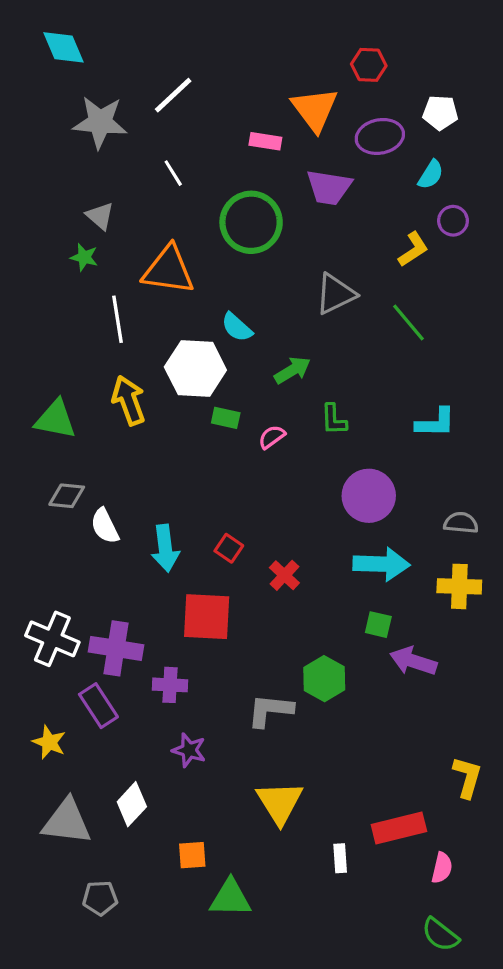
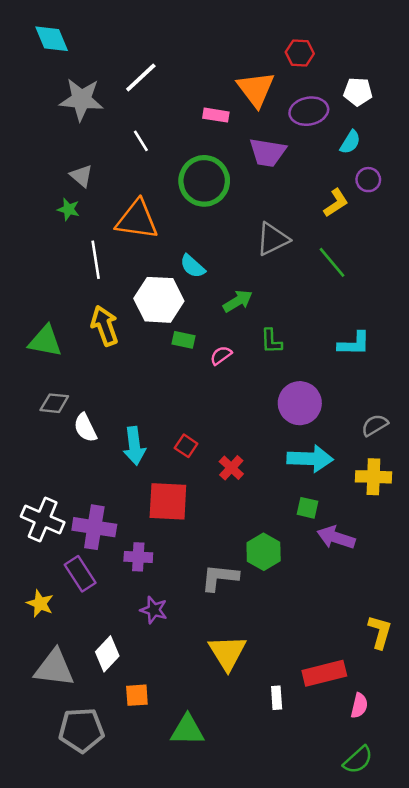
gray semicircle: (461, 523) -> (375, 425), turned -36
orange square: (192, 855) -> (137, 695), moved
gray pentagon: (100, 898) -> (81, 730), size x1.6
green semicircle: (440, 935) -> (358, 760), turned -80

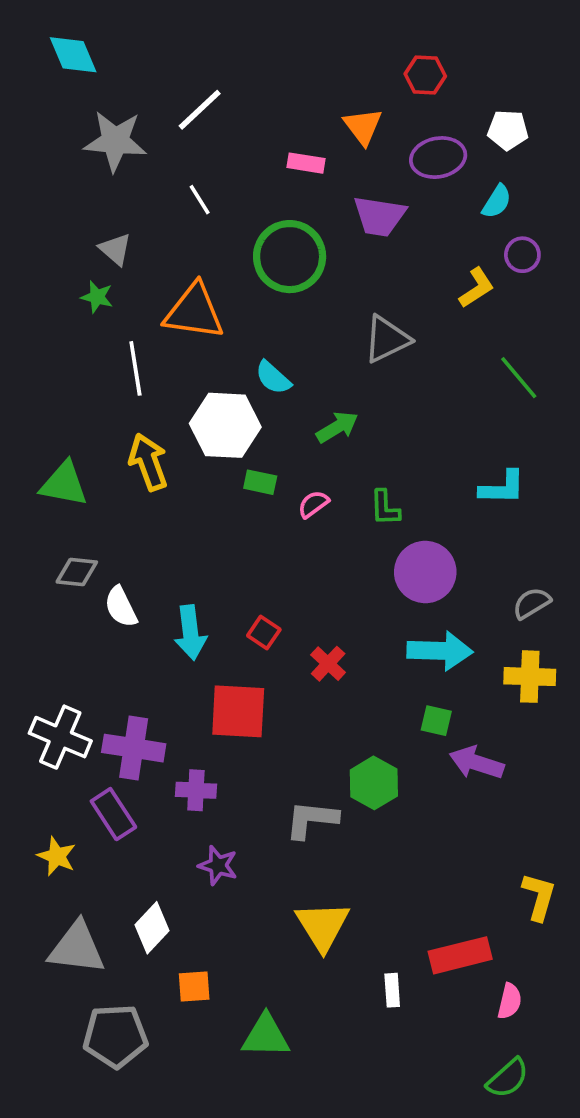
orange triangle: (256, 89) -> (363, 126), size x0.7
green line: (332, 262) -> (519, 378), moved
green L-shape: (271, 341) -> (385, 508), moved

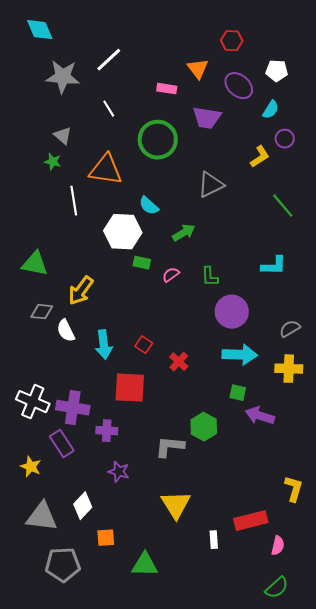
purple ellipse: (438, 158) -> (239, 86), turned 52
yellow arrow: (148, 462) -> (81, 291), moved, turned -124

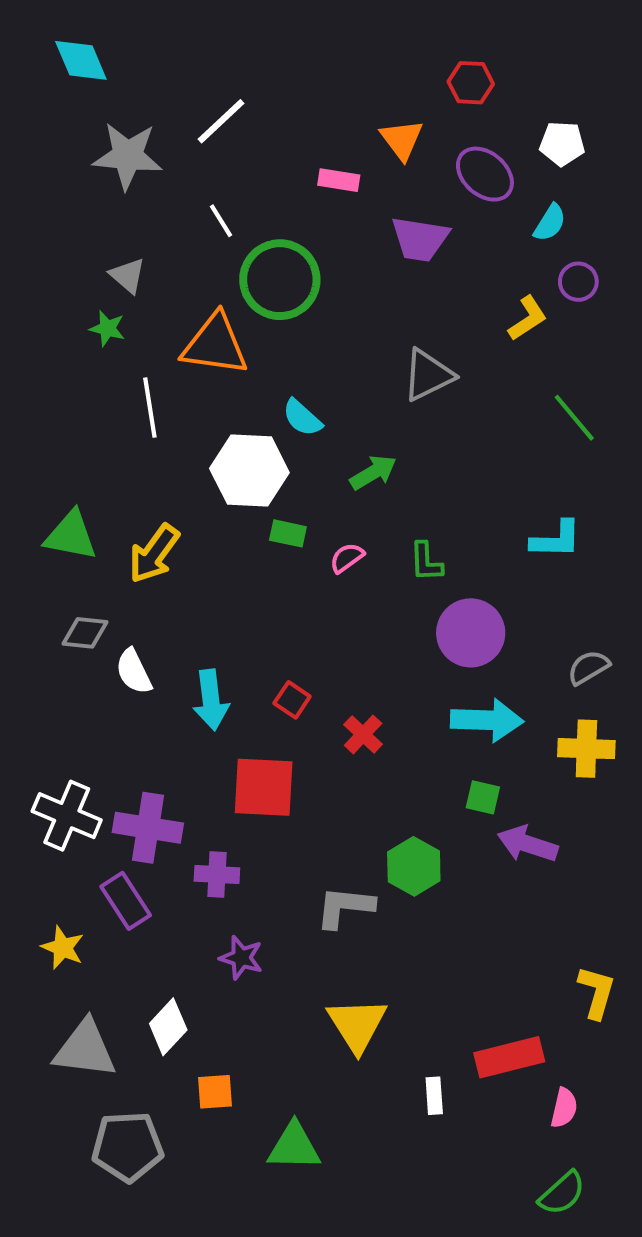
green circle: (158, 140) -> (280, 280), moved
yellow arrow: (81, 291) -> (154, 554), moved

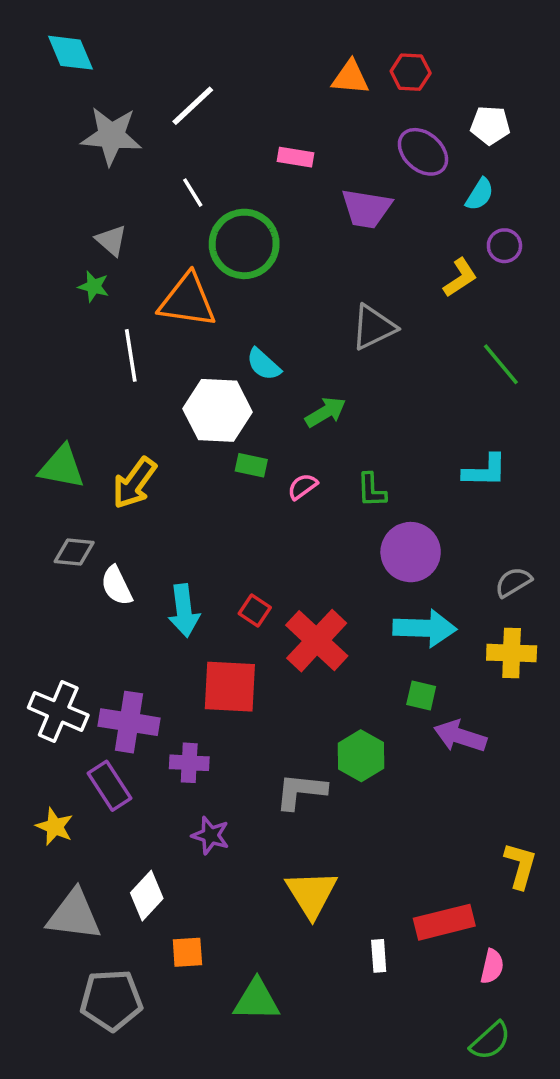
orange triangle: (402, 140) -> (350, 77), moved, turned -48
red cross: (363, 734) -> (317, 641), size x1.8

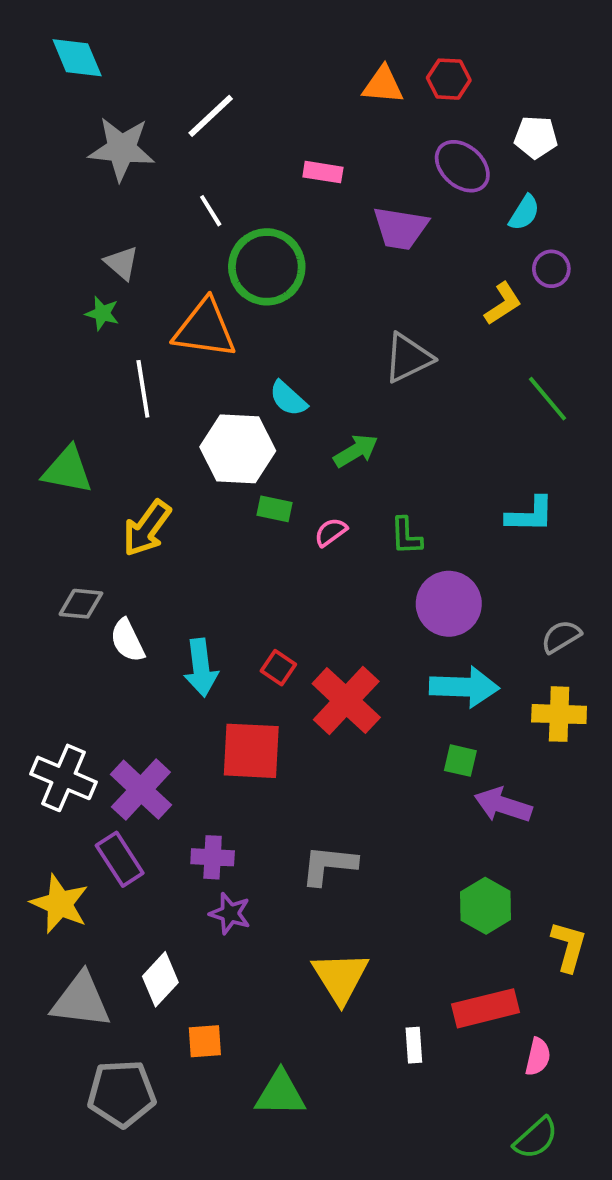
green triangle: (62, 467) -> (67, 470), moved
purple cross: (129, 722) -> (141, 790), turned 34
green hexagon: (361, 756) -> (486, 906), moved
purple cross: (189, 763) -> (213, 857), moved
yellow star: (55, 827) -> (60, 904), size x1.4

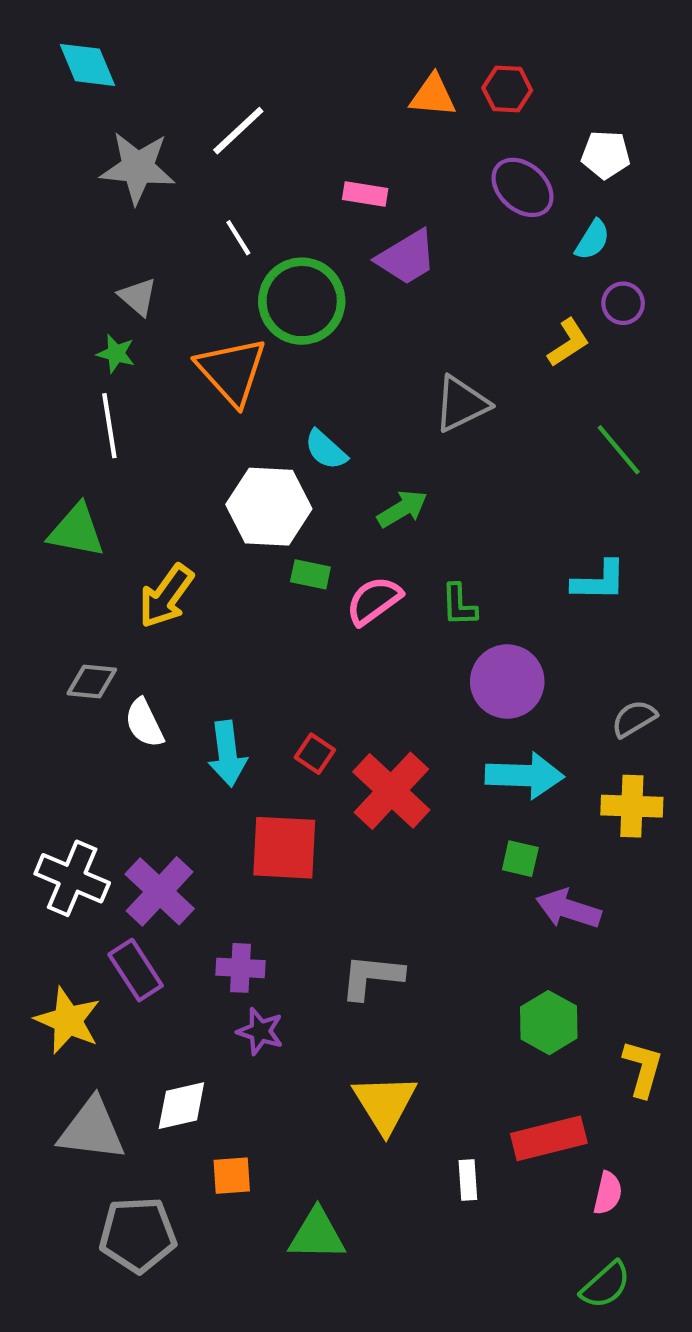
purple trapezoid: (400, 228) -> (407, 257), moved, turned -40
orange triangle: (205, 329) -> (232, 371), turned 40
white line: (143, 389) -> (109, 426), moved
pink semicircle: (331, 532) -> (374, 601), size x1.5
white diamond: (160, 979) -> (181, 1106), turned 34

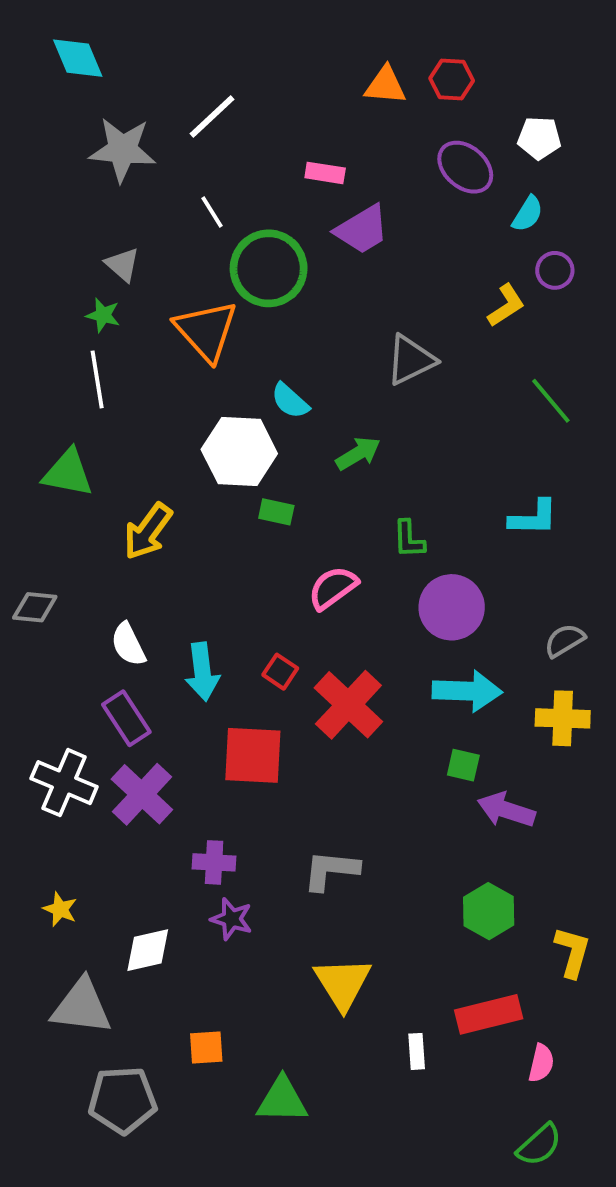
pink semicircle: (374, 601) -> (333, 588), moved
gray diamond: (92, 682) -> (35, 607), moved
purple rectangle: (136, 970) -> (126, 718), moved
yellow star: (68, 1020) -> (60, 909), size x0.6
white diamond: (181, 1106) -> (148, 950), moved

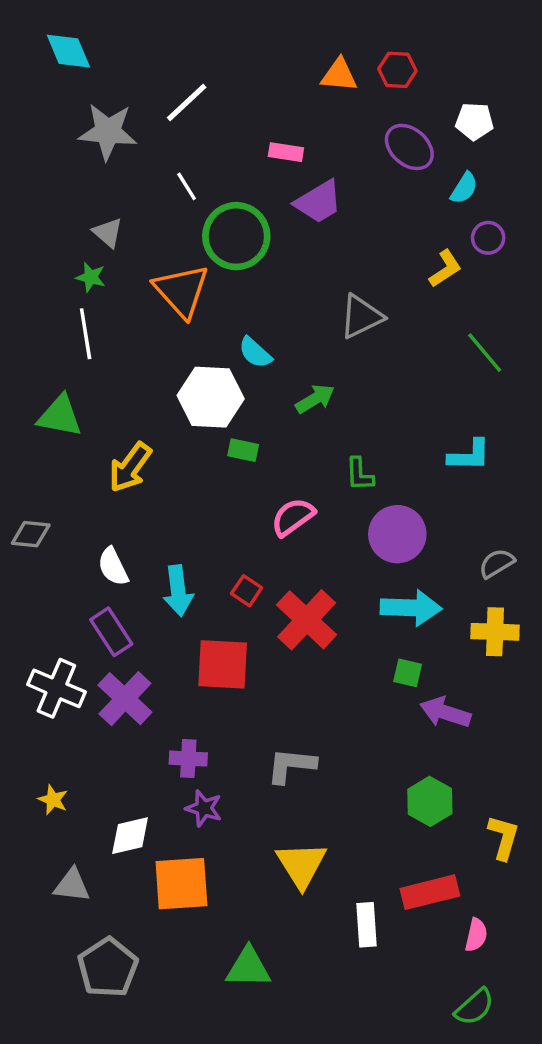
gray triangle: (82, 1007) -> (72, 885), size x0.7
orange square: (206, 1047) -> (181, 884), moved, size x1.8
white rectangle: (417, 1051) -> (366, 925), size x1.4
gray pentagon: (122, 1100) -> (108, 968), turned -30

